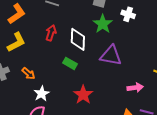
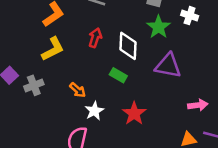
orange arrow: (28, 74) -> (78, 90), moved
white star: (42, 94) -> (94, 111), moved

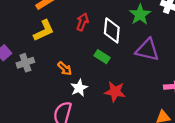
red star: (134, 113) -> (115, 92), turned -30

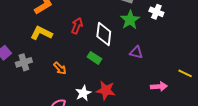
yellow L-shape: (44, 31) -> (41, 33), turned -130
purple triangle: (147, 50) -> (136, 52), size x0.6
white star: (79, 88) -> (83, 93), moved

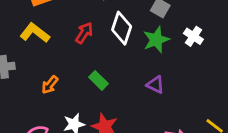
white diamond: (104, 34) -> (122, 28), moved
orange arrow: (60, 68) -> (50, 85), turned 72

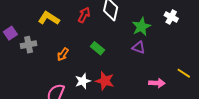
white cross: (193, 36) -> (171, 17), moved
green star: (156, 40) -> (141, 27), moved

